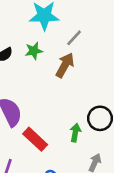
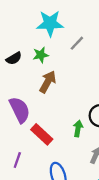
brown arrow: (65, 65) -> (48, 82), moved

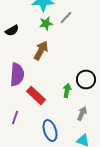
green star: (41, 55) -> (46, 23), moved
purple semicircle: (20, 110) -> (17, 74), turned 30

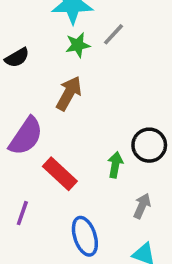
purple semicircle: (17, 74) -> (26, 136), turned 30

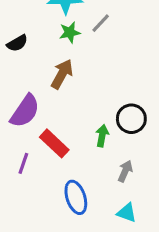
purple line: (22, 213) -> (23, 163), moved

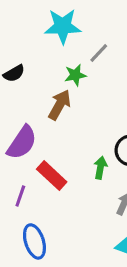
green star: (70, 32) -> (75, 75), moved
blue ellipse: (76, 197) -> (34, 241), moved

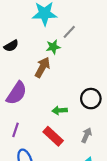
green arrow: (100, 168) -> (60, 110), moved, turned -104
red rectangle: (52, 175) -> (53, 136), moved

